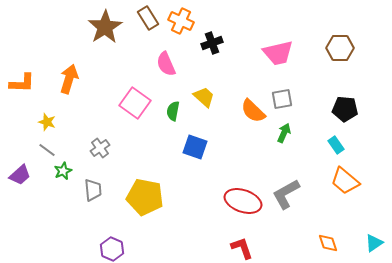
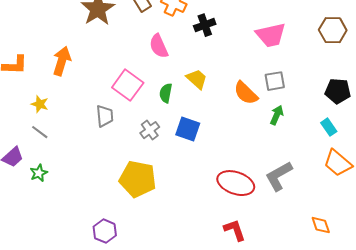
gray cross: (100, 148) -> (150, 130), moved
green star: (63, 171) -> (39, 173), moved
gray trapezoid: (93, 190) -> (105, 116), moved

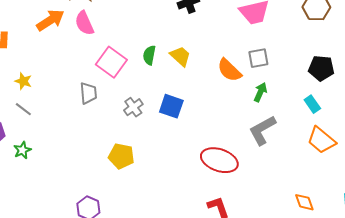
pink semicircle: (159, 46) -> (84, 23), moved
orange arrow: (62, 61) -> (50, 20), moved, turned 40
green semicircle: (166, 93) -> (149, 55), moved
gray L-shape: (279, 176) -> (262, 130), moved
yellow pentagon: (138, 179) -> (121, 156), size x0.7

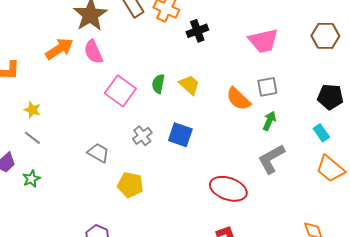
gray trapezoid: (88, 93) -> (98, 153), moved, turned -55

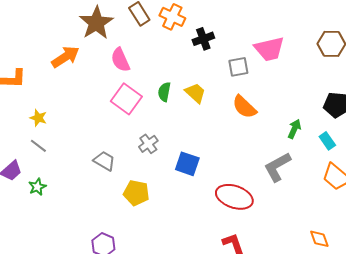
pink semicircle: (93, 52) -> (120, 60), moved
gray square: (267, 87) -> (238, 67), moved
green arrow: (269, 121) -> (294, 129), moved
blue square: (180, 135) -> (187, 164), moved

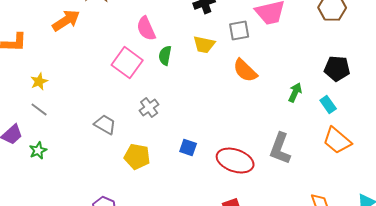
pink semicircle: (120, 60) -> (146, 29), moved
yellow trapezoid: (195, 93) -> (204, 45), moved, turned 150
yellow star: (38, 118) -> (39, 82), turned 30
blue square: (187, 164) -> (188, 148), moved, size x0.7
gray L-shape: (277, 167) -> (280, 149), moved, turned -40

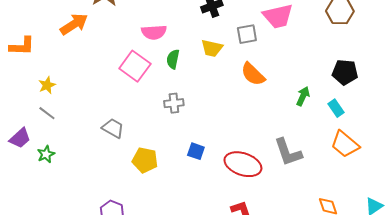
pink semicircle: (146, 29) -> (154, 32), turned -70
gray cross: (149, 108) -> (174, 103), moved, turned 30
gray L-shape: (280, 149) -> (288, 152), turned -40

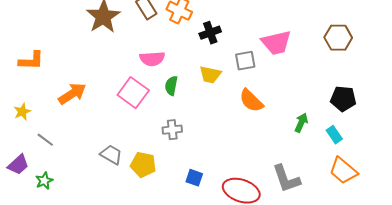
orange arrow: (74, 24) -> (72, 94), moved
orange L-shape: (22, 46) -> (31, 61), moved
yellow star: (47, 85) -> (22, 112), moved
yellow pentagon: (145, 160) -> (143, 165), moved

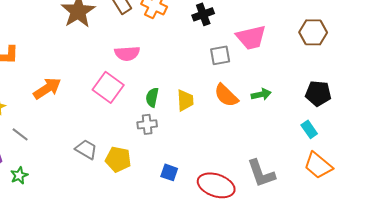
black cross: (210, 33) -> (203, 14), moved
yellow trapezoid: (210, 75) -> (185, 100), moved, turned -105
green semicircle: (171, 86) -> (152, 97), moved
green arrow: (301, 123) -> (261, 94), moved, turned 54

